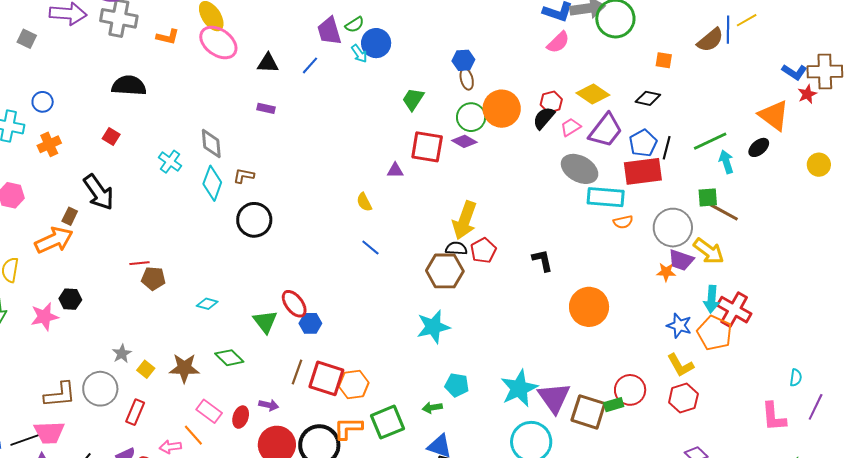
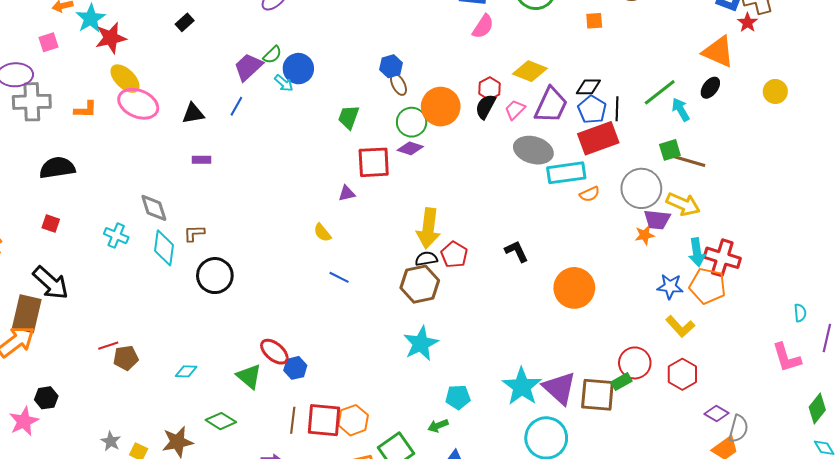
purple trapezoid: (329, 31) -> (248, 67), turned 76
black diamond: (648, 98) -> (588, 87), moved
brown rectangle: (70, 216) -> (27, 314), size x2.0
red hexagon: (683, 398) -> (682, 374), moved

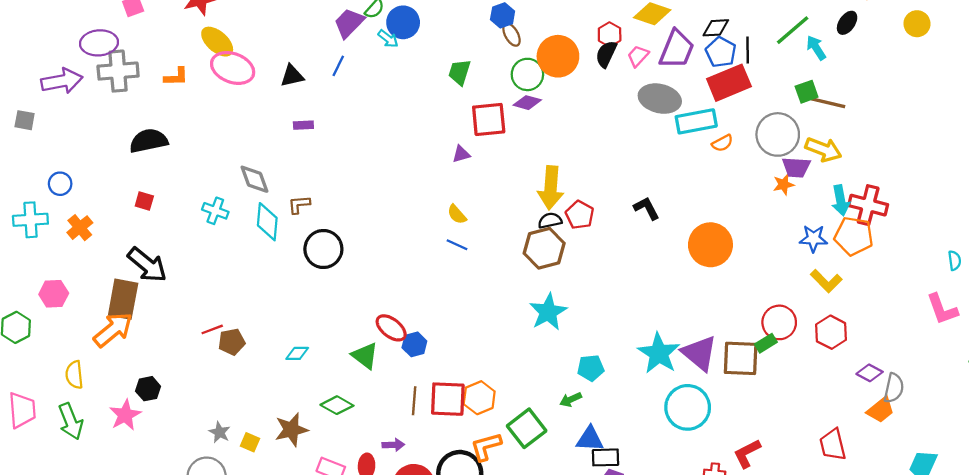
yellow semicircle: (322, 233) -> (457, 214), moved

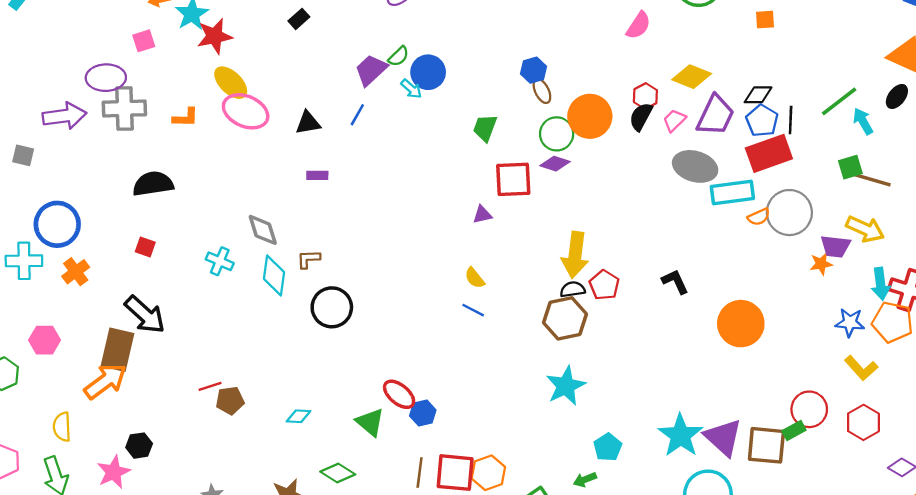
gray circle: (778, 134) -> (789, 213), moved
blue circle: (60, 184) -> (57, 224), size x1.8
cyan pentagon: (591, 368) -> (608, 447), turned -30

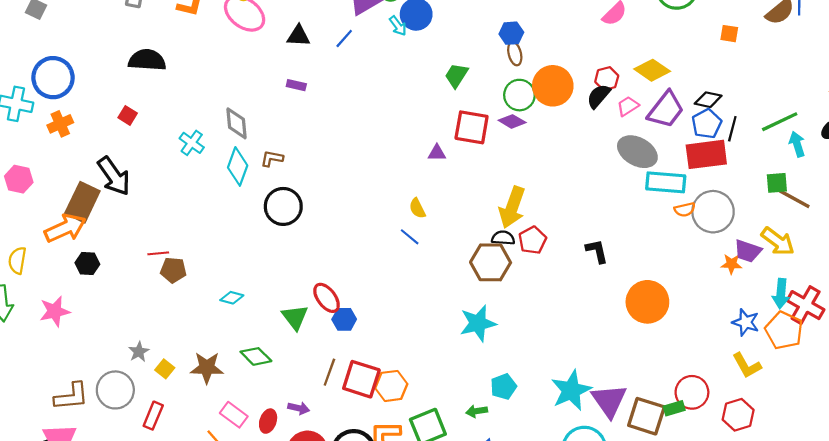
black hexagon: (139, 446) -> (87, 263), moved

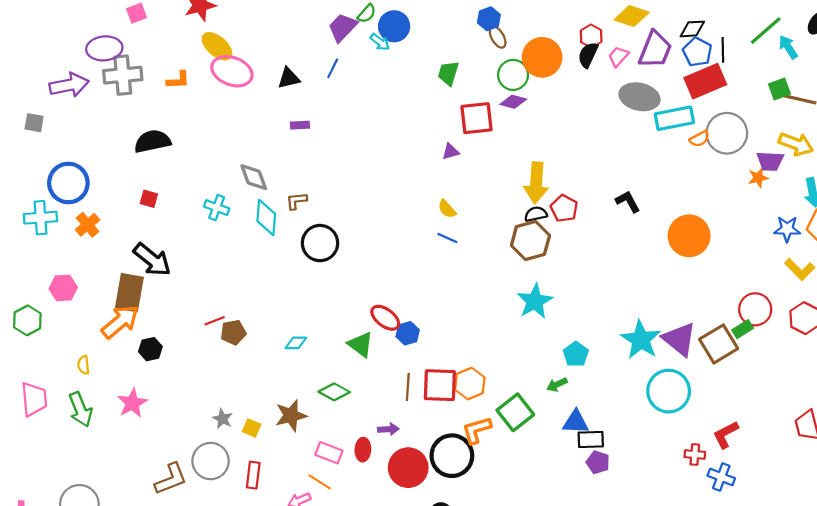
yellow semicircle: (17, 260) -> (84, 365), size x0.7
brown square: (646, 416) -> (719, 344), turned -33

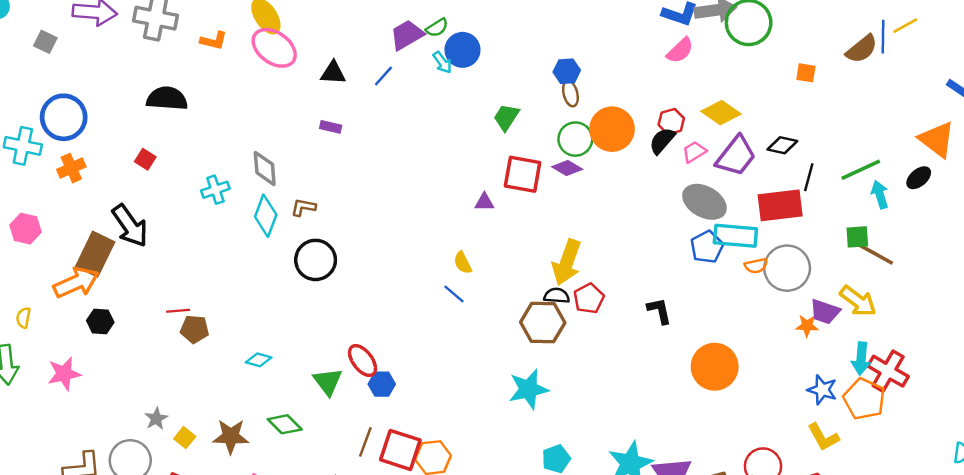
blue pentagon: (697, 52) -> (707, 247), moved
cyan cross: (217, 208) -> (215, 190), turned 35

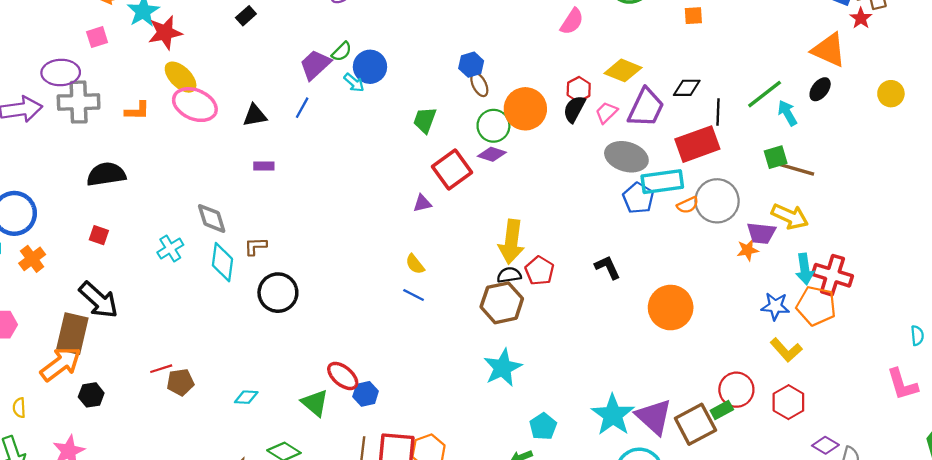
red square: (523, 174) -> (452, 169), turned -33

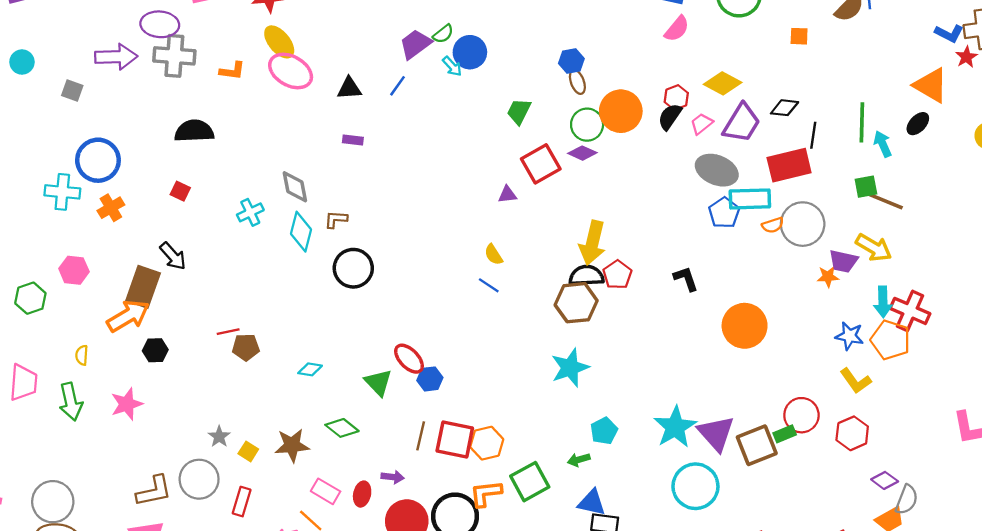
green line: (765, 94) -> (862, 122), turned -57
black semicircle: (509, 275) -> (586, 276), size x1.4
black arrow: (99, 300) -> (173, 256), size x0.7

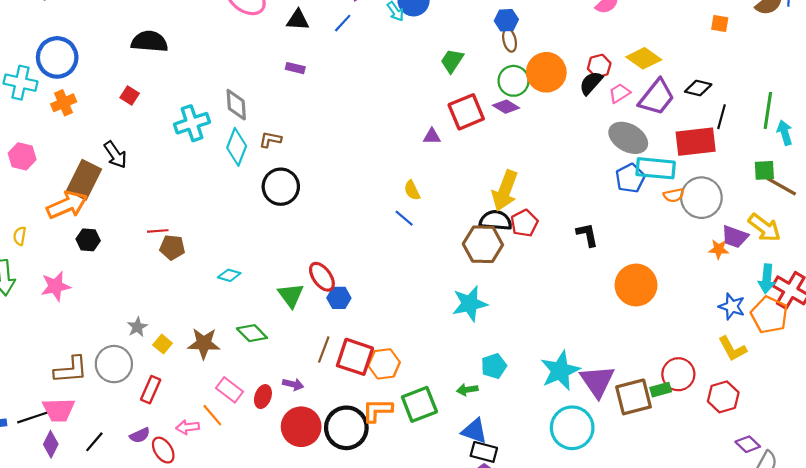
cyan cross: (250, 212) -> (192, 123), size x1.4

